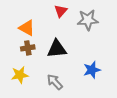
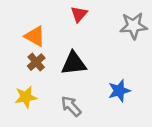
gray star: (88, 20) -> (133, 26), moved
brown cross: (28, 48) -> (36, 62), turned -32

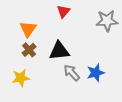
orange triangle: (35, 36) -> (28, 29), turned 36
gray arrow: (71, 106) -> (72, 73), moved

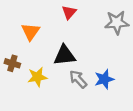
brown cross: (29, 50) -> (12, 63), moved, turned -32
yellow star: (21, 78) -> (37, 77), moved

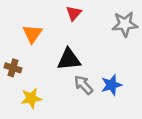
yellow star: (37, 77) -> (31, 98), moved

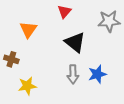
black triangle: (69, 59) -> (75, 42), moved, turned 45
gray arrow: (83, 85) -> (73, 74), turned -138

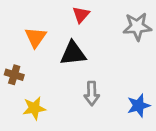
black triangle: (75, 42) -> (73, 53), moved, turned -45
blue star: (97, 74) -> (139, 105), moved

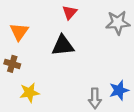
orange triangle: (36, 37) -> (19, 32), moved
gray arrow: (92, 93) -> (95, 98), moved

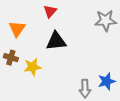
red triangle: (70, 12) -> (50, 11), moved
yellow star: (29, 93) -> (32, 67), moved

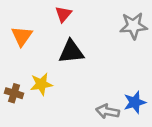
brown cross: (11, 58) -> (14, 93), moved
gray arrow: (85, 88) -> (107, 111), turned 102

